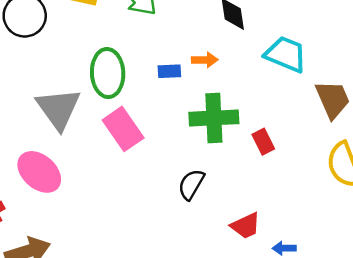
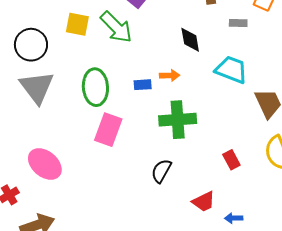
gray triangle: (58, 109) -> (37, 87), moved
pink rectangle: (123, 129) -> (108, 130), turned 56
red rectangle: (263, 142) -> (231, 160), moved

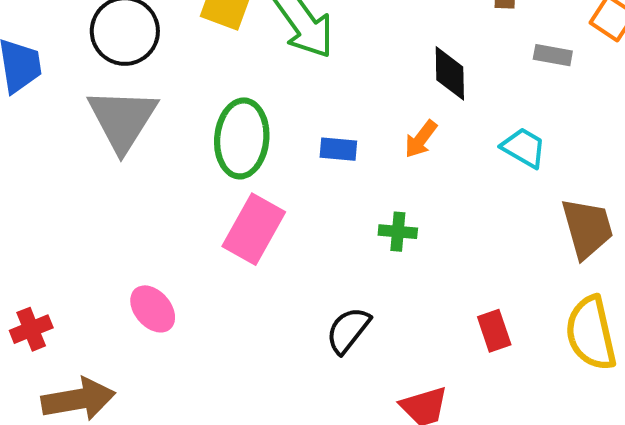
cyan trapezoid: (231, 70) -> (524, 148), size x0.7
orange arrow: (170, 75) -> (421, 139), moved, turned 120
green cross: (178, 120) -> (398, 232), size x0.5
pink ellipse: (45, 164) -> (153, 309), moved, size x0.7

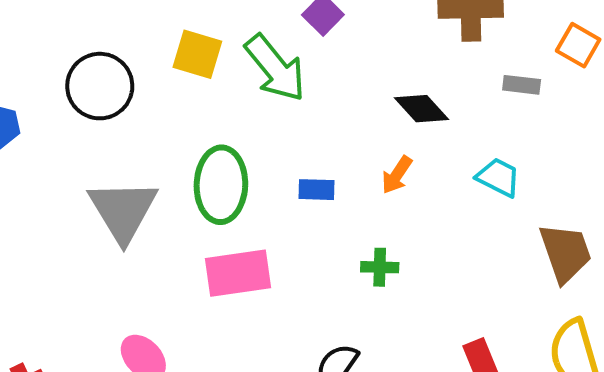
black diamond: (450, 73) -> (422, 109), turned -38
gray triangle: (122, 120) -> (123, 211), moved
pink rectangle: (254, 229) -> (238, 273), turned 56

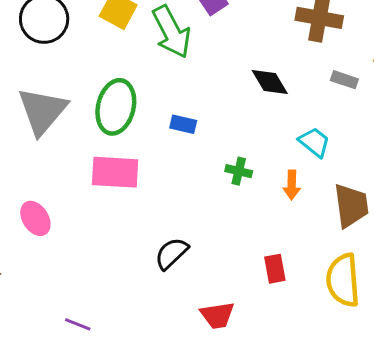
orange arrow: (397, 175) -> (292, 185), moved, turned -44
green cross: (380, 267) -> (239, 171), moved

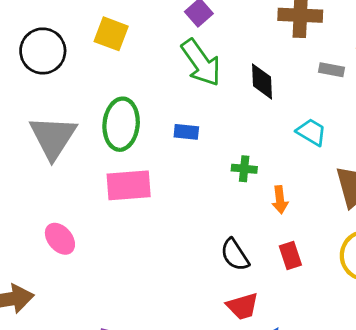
green arrow: (172, 32) -> (201, 63), moved
black diamond: (270, 82) -> (262, 81), turned 36
orange arrow: (292, 185) -> (280, 200), moved
black semicircle: (172, 253) -> (235, 255), moved, turned -72

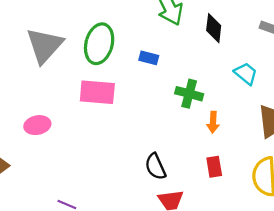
green cross: (244, 169) -> (189, 94), size x1.4
pink ellipse: (60, 239) -> (37, 125), turned -70
black semicircle: (235, 255) -> (155, 167), moved

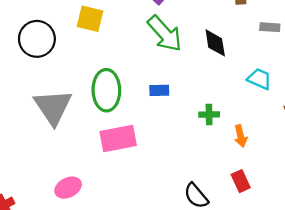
green cross: (189, 94) -> (209, 114), size x0.7
red rectangle: (214, 167) -> (241, 181), moved

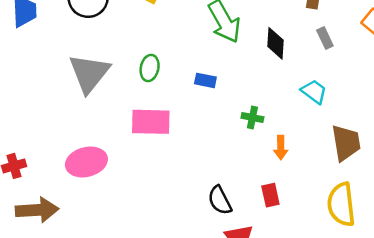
gray rectangle: (270, 27) -> (325, 38), moved, turned 48
green ellipse: (106, 90) -> (150, 68), size x0.6
pink ellipse: (68, 188) -> (86, 162), size x1.4

